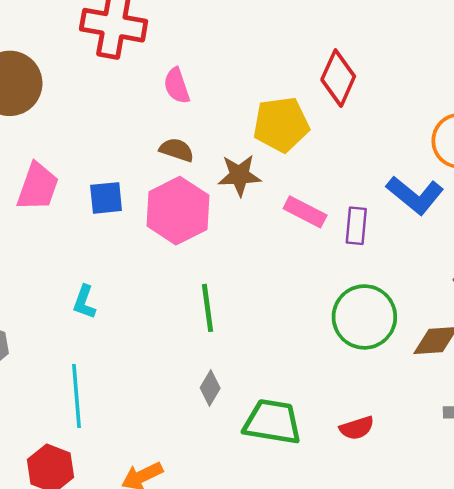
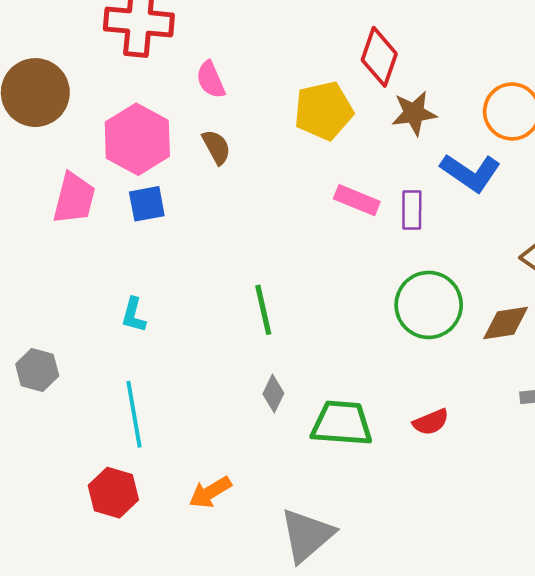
brown semicircle: (177, 150) -> (216, 147), turned 48
brown star: (239, 175) -> (414, 113), moved
pink hexagon: (178, 211) -> (137, 139), moved

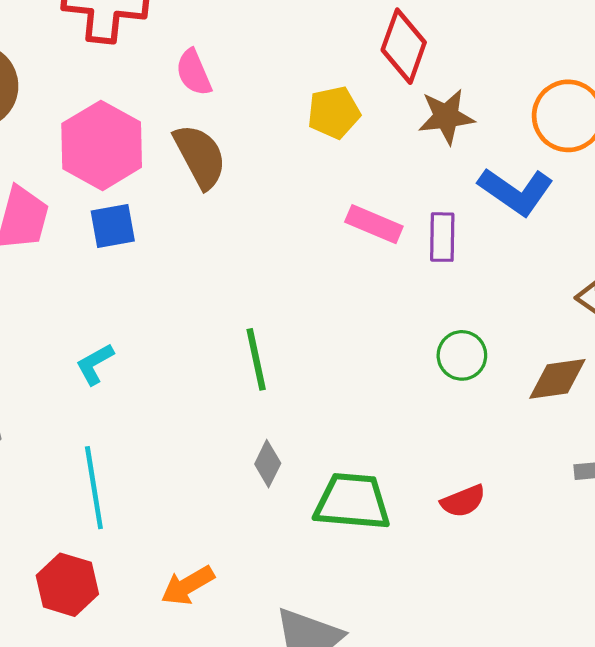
yellow pentagon: (324, 111) -> (334, 112), size x0.7
brown semicircle: (216, 147) -> (200, 156), size x1.5
green circle: (429, 305) -> (462, 355), size x0.6
cyan L-shape: (134, 315) -> (95, 364), turned 45

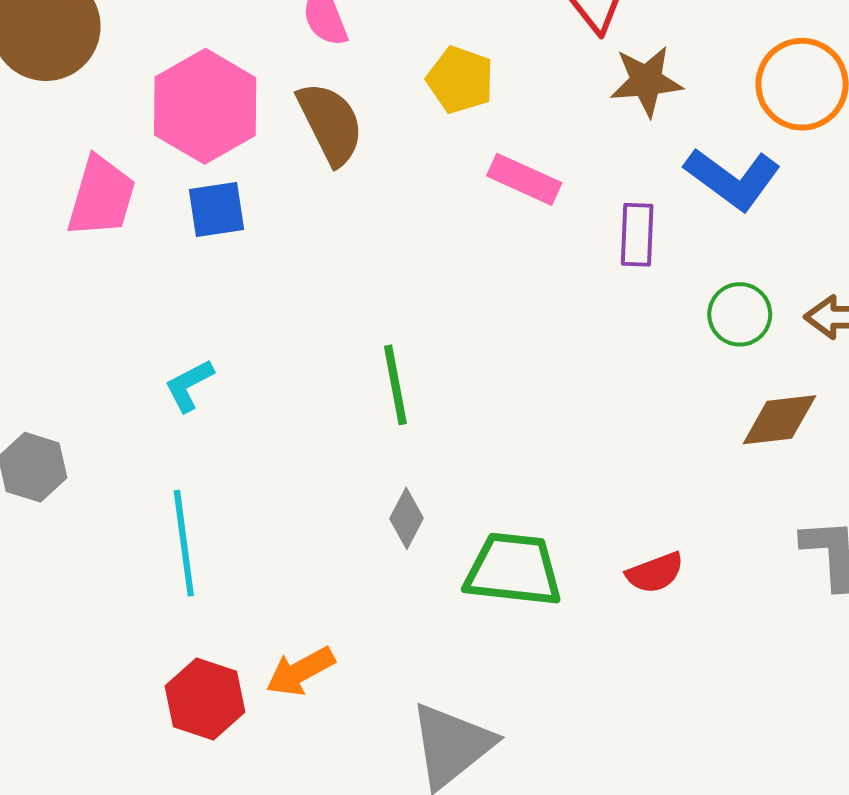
yellow pentagon: (334, 112) -> (460, 80), moved, turned 30
pink rectangle: (374, 224) -> (524, 179), moved
green circle: (462, 355) -> (740, 314), moved
red hexagon: (67, 585) -> (205, 699), moved

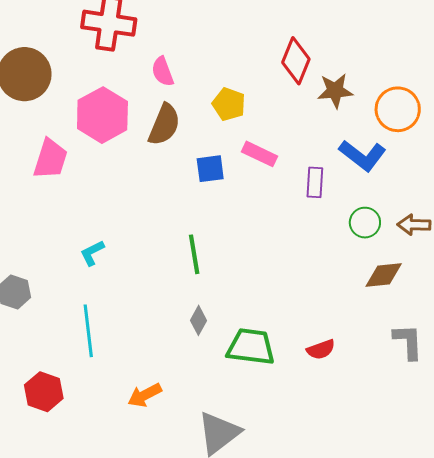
brown star: (646, 81) -> (335, 91), moved
brown semicircle: (330, 123) -> (164, 125), turned 48
blue square: (217, 210) -> (210, 169), moved
red hexagon: (205, 699) -> (44, 392), moved

